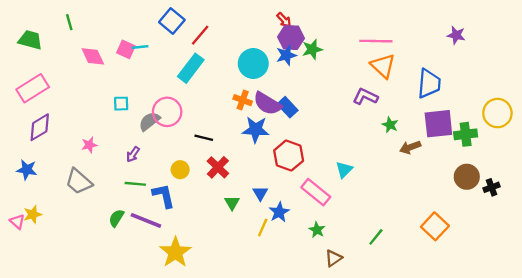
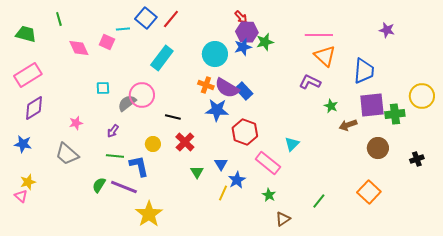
red line: (200, 35) -> (171, 19), moved
cyan line: (140, 47) -> (123, 29), moved
brown circle: (467, 177) -> (378, 148), moved
pink triangle: (17, 222) -> (21, 196), moved

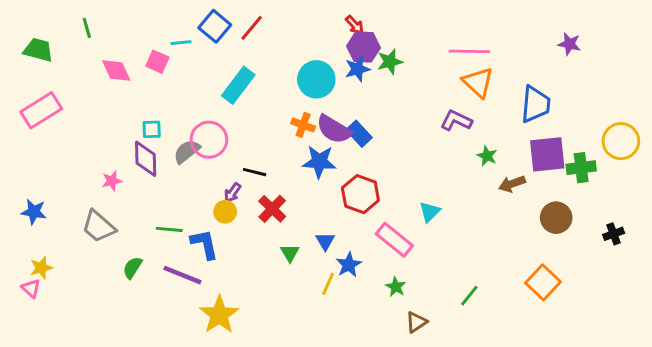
purple diamond: (34, 108) -> (146, 159), moved, turned -60
purple arrow: (113, 131) -> (232, 193), moved
green semicircle: (99, 185) -> (132, 268), moved

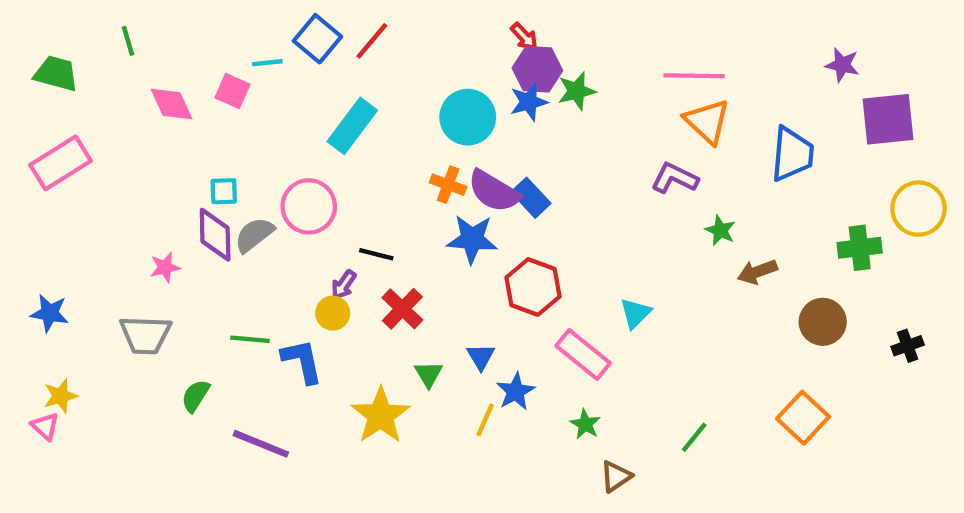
gray semicircle: (187, 151) -> (254, 235), moved
purple square: (547, 154) -> (888, 119), moved
gray trapezoid: (99, 226) -> (145, 335), turned -39
purple line: (182, 275) -> (261, 444), moved
yellow star: (219, 315) -> (381, 415), moved

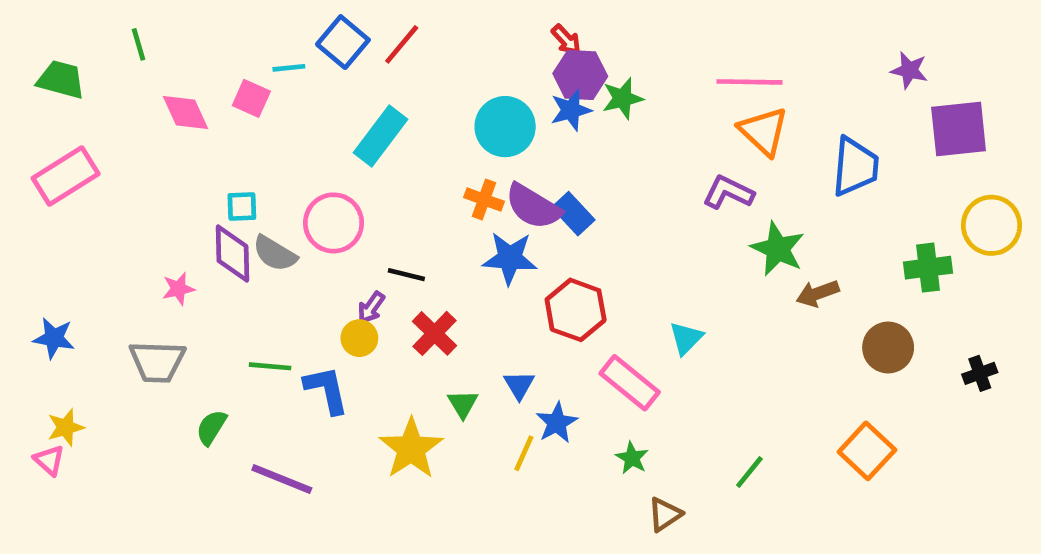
green star: (720, 230) -> (778, 249), size x1.6
gray semicircle: (254, 235) -> (275, 254), turned -111

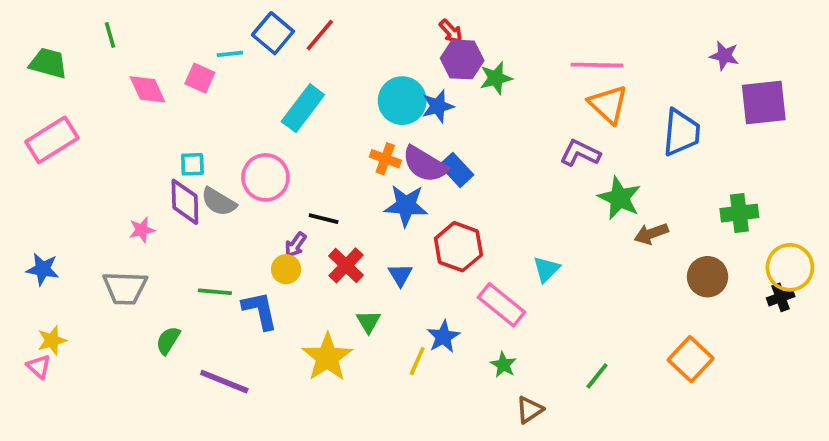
blue star: (571, 110) -> (438, 106), moved
yellow circle: (991, 225) -> (790, 267), moved
blue triangle: (519, 385) -> (400, 275), moved

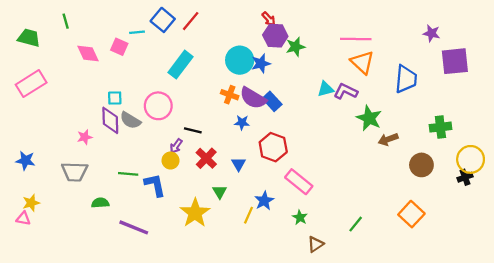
blue star: (406, 206) -> (242, 123), size x0.6
cyan triangle: (546, 269) -> (326, 89), moved, turned 30
green semicircle: (168, 340) -> (100, 203), turned 54
pink triangle: (39, 367) -> (23, 219), turned -32

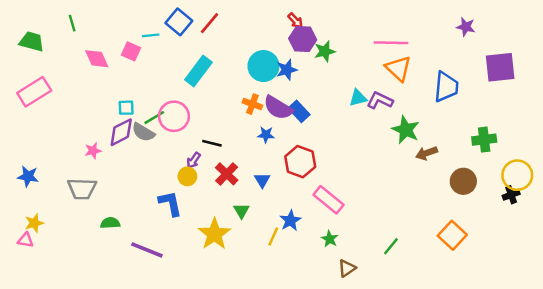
purple star: (432, 33) -> (466, 27), moved
purple diamond: (110, 120) -> (121, 132), turned 64
green line: (128, 174) -> (154, 118), moved, turned -36

